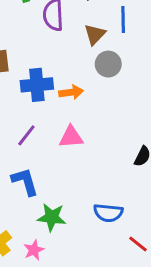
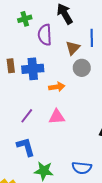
blue cross: (37, 85) -> (33, 69), moved

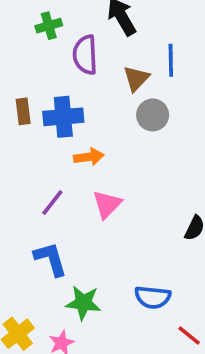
orange arrow: (57, 87) -> (89, 157), moved
pink triangle: (57, 117) -> (107, 204), turned -42

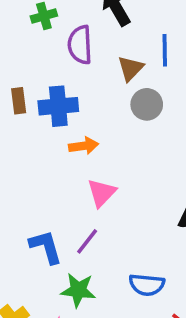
purple line: (52, 202) -> (87, 241), moved

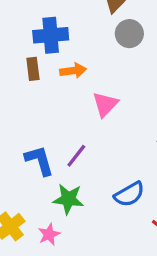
brown rectangle: (19, 101) -> (33, 69), moved
pink triangle: (102, 193) -> (105, 104), moved
blue semicircle: (147, 285) -> (129, 194), turned -36

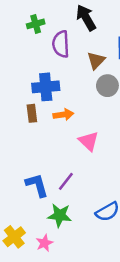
pink triangle: (105, 104) -> (89, 141), turned -30

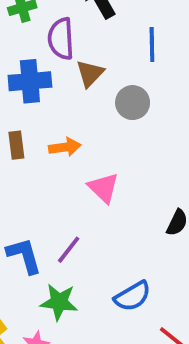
brown triangle: (96, 60) -> (90, 74), moved
blue cross: (46, 87) -> (30, 81), moved

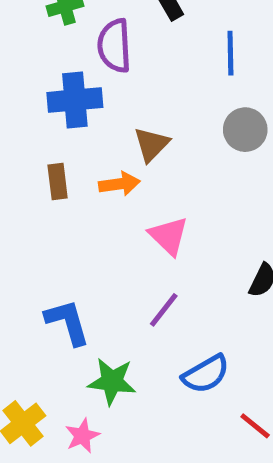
brown triangle: (90, 74) -> (151, 144), moved
gray circle: (133, 103) -> (245, 130), moved
purple line: (69, 250) -> (164, 310), moved

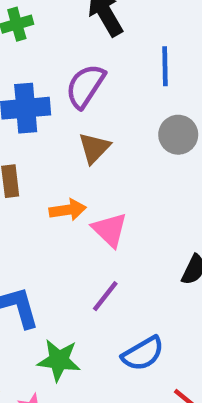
purple semicircle: (114, 46) -> (85, 86), moved, turned 36
orange arrow: (119, 184) -> (68, 210), moved

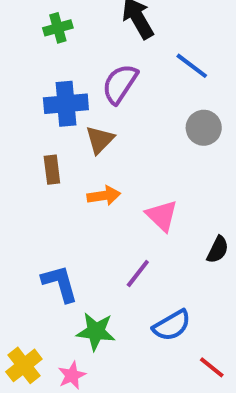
blue line: (165, 66) -> (192, 66), turned -52
brown triangle: (94, 148) -> (100, 140), moved
pink triangle: (110, 230) -> (162, 216), moved

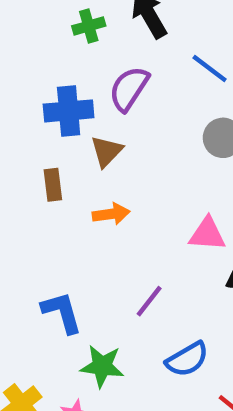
green cross: (58, 28) -> (89, 26), moved
pink triangle: (162, 216) -> (207, 234), moved, turned -40

